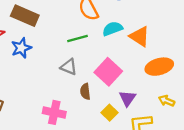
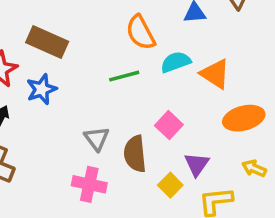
gray triangle: (69, 67) -> (97, 138), moved, turned 30
pink square: (108, 72) -> (169, 125), size x0.7
brown semicircle: (85, 91) -> (135, 154), size x1.5

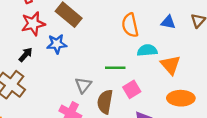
green line: (124, 76) -> (115, 68), moved

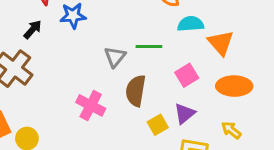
gray triangle: (83, 85) -> (115, 57), moved
pink square: (132, 89) -> (187, 75), moved

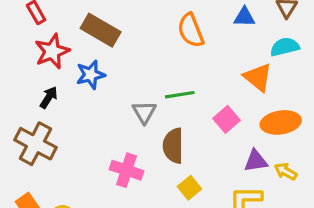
cyan semicircle: (191, 24) -> (285, 47), moved
purple triangle: (185, 114) -> (256, 161), moved, turned 40
yellow square: (158, 125) -> (189, 188), moved

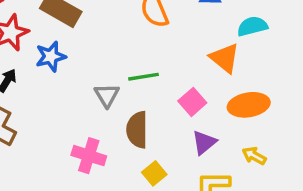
purple triangle: (256, 161) -> (204, 142), moved, turned -30

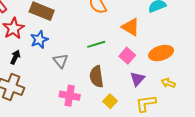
orange triangle: (225, 58) -> (131, 27), moved
gray triangle: (107, 95) -> (61, 61), moved

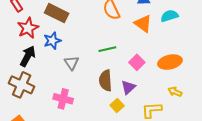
orange triangle: (131, 27) -> (143, 24), moved
black arrow: (15, 57) -> (28, 56), size x1.5
purple triangle: (137, 79) -> (128, 87), moved
pink cross: (70, 96) -> (63, 99), moved

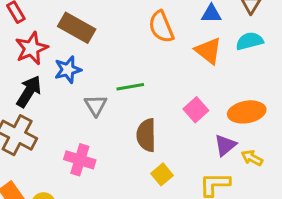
green line: (107, 49) -> (130, 87), moved
purple triangle: (128, 87) -> (225, 145), moved

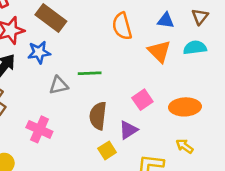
gray triangle: (96, 105) -> (59, 85), turned 42
purple triangle: (225, 145) -> (128, 130), moved

